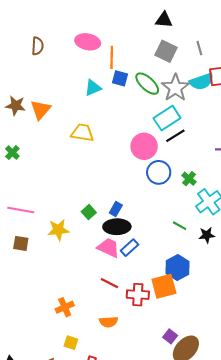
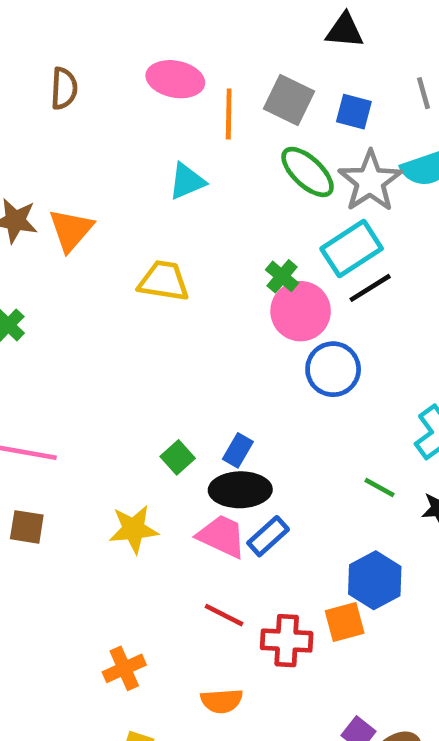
gray square: (166, 51) -> (289, 100), moved
blue square: (120, 78) -> (354, 112), moved
green cross: (189, 179) -> (282, 276), moved
yellow star: (58, 230) -> (134, 529), moved
orange square: (164, 286) -> (345, 622), size x0.7

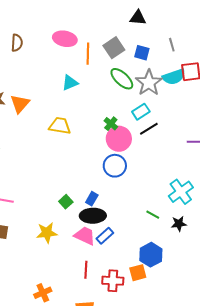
gray square: (289, 100) -> (114, 48), turned 30
cyan rectangle: (352, 249) -> (141, 112), size x0.7
blue circle: (333, 369) -> (115, 166), moved
red line: (224, 615) -> (86, 270), turned 66

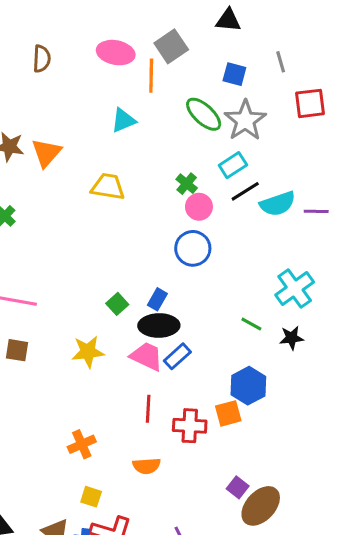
gray square: (114, 48) -> (171, 46), moved
cyan semicircle: (174, 77) -> (278, 204), moved
pink circle: (119, 139) -> (199, 207), size x0.7

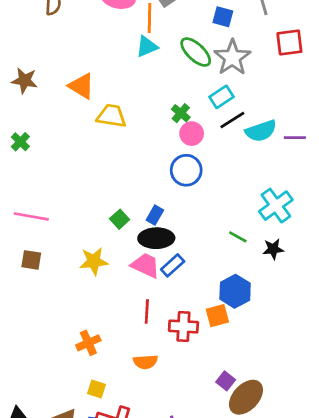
cyan triangle: (123, 120) -> (147, 47), moved
orange triangle: (46, 153) -> (82, 86), moved, turned -40

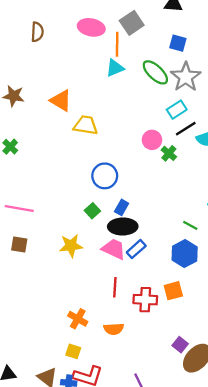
green cross: (181, 113) -> (169, 153), moved
blue circle: (186, 170) -> (105, 176), moved
blue hexagon: (235, 291) -> (185, 254), moved
orange cross: (88, 343) -> (78, 319), moved, turned -36

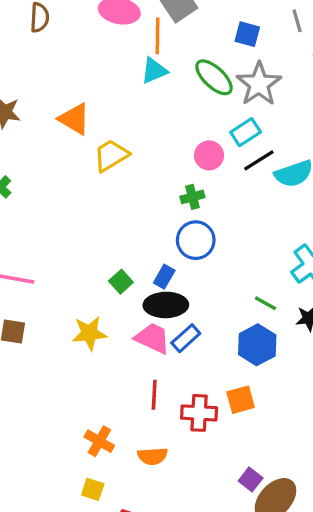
yellow trapezoid: (86, 125) -> (111, 155), turned -40
pink circle: (152, 140) -> (209, 155), moved
green cross: (169, 153) -> (192, 197), moved, turned 35
blue circle: (105, 176) -> (196, 240), moved

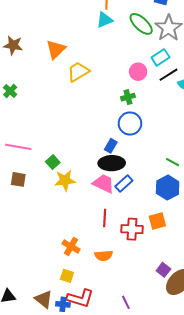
orange triangle: (74, 119) -> (56, 49), turned 45
green square: (121, 282) -> (53, 162), moved

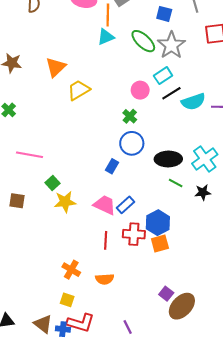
green cross: (128, 97) -> (130, 116), turned -32
pink line: (18, 147) -> (30, 155), moved
black ellipse: (112, 163) -> (168, 159), moved
blue hexagon: (168, 188) -> (158, 223), moved
red cross: (132, 229) -> (134, 234), moved

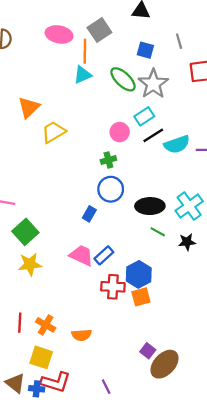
green cross: (130, 116) -> (108, 160), turned 32
green square: (52, 183) -> (25, 232), size x1.6
yellow star: (65, 202) -> (30, 264), moved
red line: (106, 240) -> (20, 323), moved
yellow square: (67, 300) -> (41, 357), size x1.5

